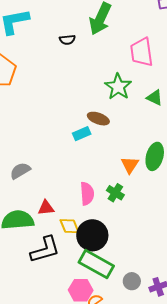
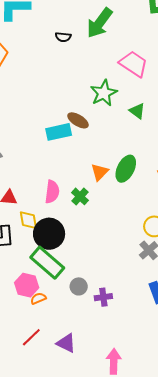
pink trapezoid: (142, 52) -> (133, 64), turned 120
cyan rectangle: (82, 134) -> (59, 132), size x1.4

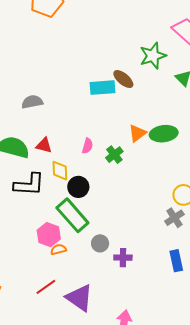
green ellipse: (126, 169) -> (164, 134), turned 48
pink semicircle: (52, 192) -> (87, 146), size x0.7
black circle: (49, 234) -> (78, 187), size x0.7
purple triangle: (66, 343) -> (79, 298), size x1.4

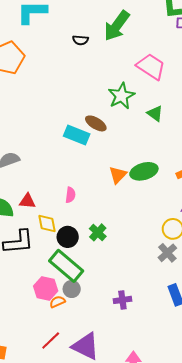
cyan rectangle: (103, 88) -> (77, 135), turned 35
green cross: (114, 155) -> (98, 232), moved
gray circle: (100, 243) -> (72, 289), moved

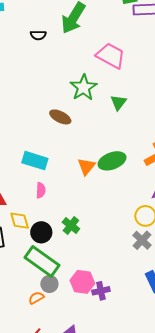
green triangle: (155, 114) -> (118, 102), turned 36
cyan rectangle: (77, 135) -> (35, 161), moved
pink hexagon: (46, 288) -> (82, 282), moved

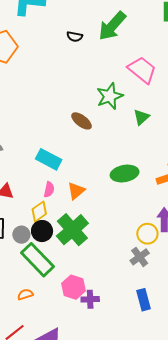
orange triangle: (86, 166) -> (76, 191), moved
yellow diamond: (20, 221) -> (39, 212), moved, turned 60
green cross: (71, 226) -> (72, 230), size x1.8
gray circle: (49, 284) -> (21, 235), moved

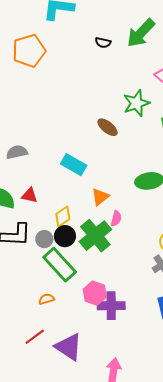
pink semicircle: (49, 190) -> (116, 218), moved
purple cross: (90, 299) -> (111, 306), size x1.5

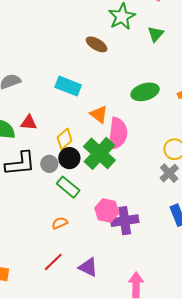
orange triangle: (100, 197) -> (99, 114), turned -36
pink semicircle: (116, 218) -> (118, 134), size x2.0
green rectangle: (60, 265) -> (68, 187), size x0.7
purple triangle: (69, 347) -> (88, 267), size x0.7

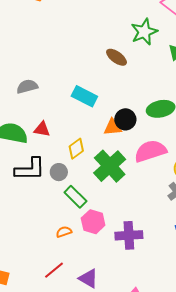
orange triangle: (99, 114) -> (113, 127), turned -48
pink semicircle: (118, 134) -> (150, 151), moved, turned -120
black circle: (69, 158) -> (125, 119), moved
pink hexagon: (107, 210) -> (93, 222), moved

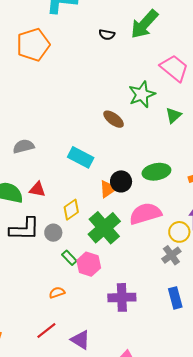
orange triangle: (113, 127) -> (108, 189), turned -30
green rectangle: (75, 197) -> (69, 258), size x0.7
pink hexagon: (93, 222) -> (89, 264), moved

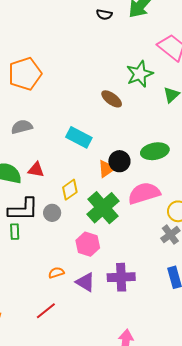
orange pentagon: (33, 45) -> (25, 74), moved
green rectangle: (69, 258) -> (15, 232), moved, turned 42
purple triangle: (80, 340) -> (85, 282), moved

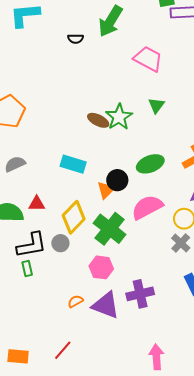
green star: (140, 74) -> (119, 117), moved
yellow diamond: (70, 190) -> (74, 217), size x1.5
purple triangle: (85, 282) -> (106, 305), size x1.4
red line: (46, 311) -> (63, 350), moved

